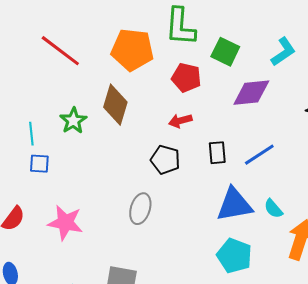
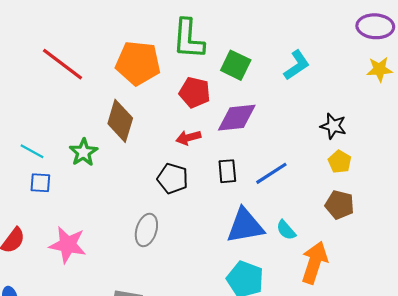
purple diamond: (251, 93) -> (237, 118), moved
green star: (73, 121) -> (83, 152), moved
cyan line: (31, 134) -> (32, 151), turned -55

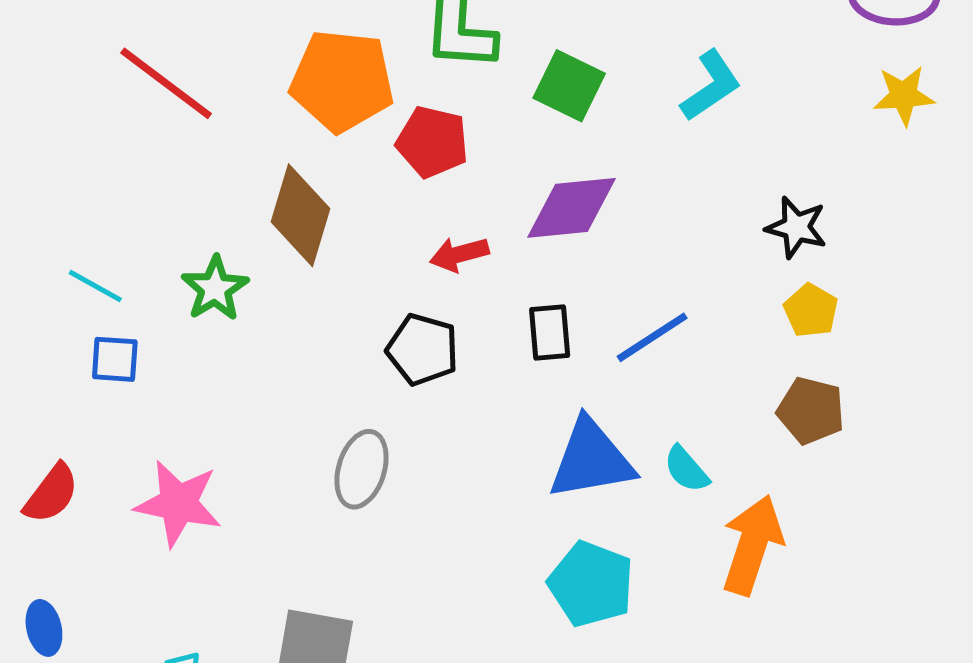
red pentagon: (195, 92) -> (432, 142), moved

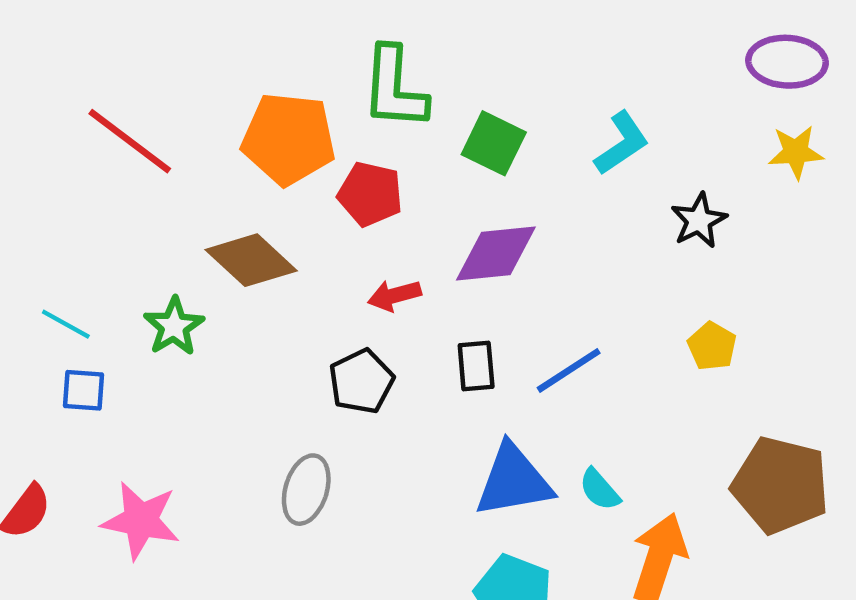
brown diamond: (300, 215) -> (251, 260), turned -64
black star: (796, 227) -> (699, 220), moved, turned 30
black pentagon: (423, 350) -> (361, 381), turned 30
brown pentagon: (811, 411) -> (780, 485), moved, size x1.6

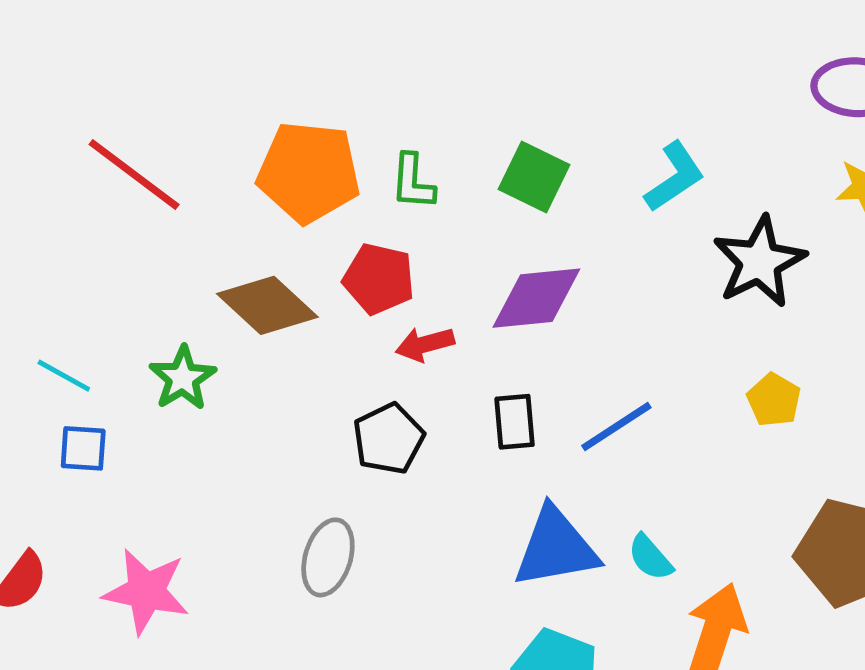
green L-shape: (394, 88) -> (413, 182), moved, size x0.6
red pentagon: (370, 194) -> (379, 279), moved
black star: (699, 220) -> (759, 262), size x1.5

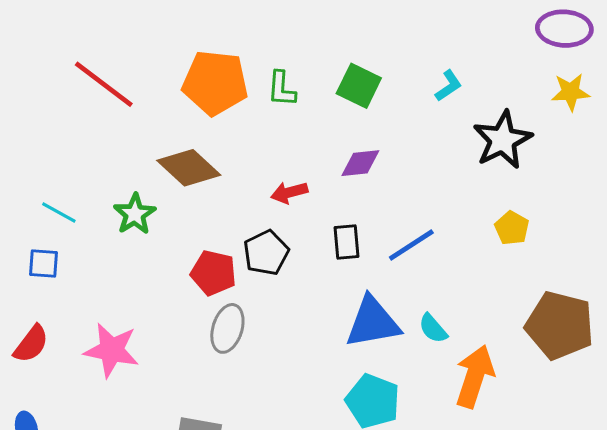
cyan L-shape: (675, 177) -> (448, 86), size x0.7
red pentagon: (379, 279) -> (214, 273), moved
purple diamond: (536, 298) -> (360, 163), size x0.7
blue square: (83, 448) -> (44, 264), moved

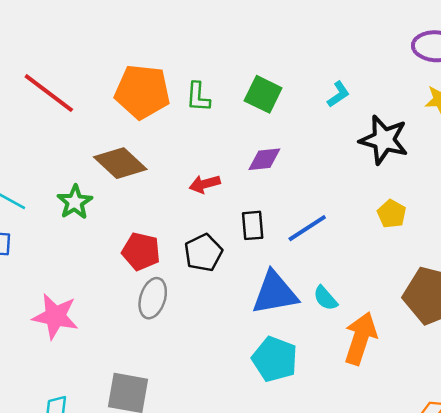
black star: (503, 140) -> (384, 140), turned -30
black pentagon: (266, 253) -> (203, 253), moved

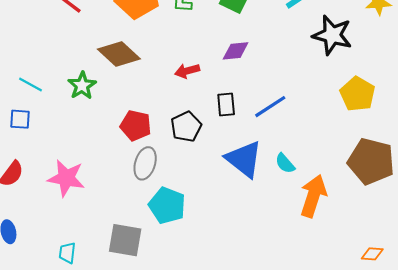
yellow pentagon: (392, 214) -> (357, 94), moved, size x1.5
blue triangle: (275, 293) -> (244, 159), turned 48
cyan pentagon: (275, 359) -> (167, 205), moved

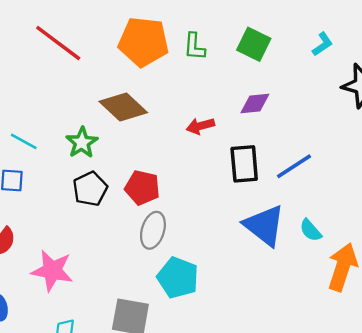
black rectangle: (226, 104) -> (244, 164), size x1.4
black pentagon: (186, 127) -> (90, 189), moved
pink star: (66, 178) -> (52, 271), moved

